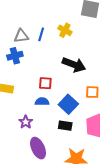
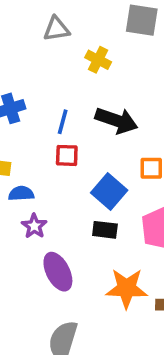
blue line: (41, 34) -> (63, 122), moved
gray triangle: (21, 36) -> (56, 29), moved
blue semicircle: (42, 102) -> (21, 193), moved

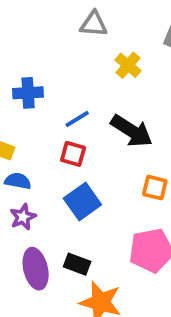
blue line: (63, 122) -> (77, 119), turned 30
blue square: (109, 192) -> (82, 201), moved
black rectangle: (105, 230) -> (77, 264), moved

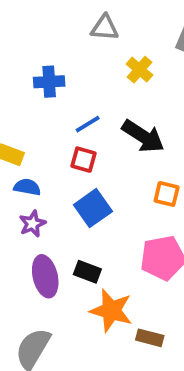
blue cross: (28, 93) -> (49, 82), moved

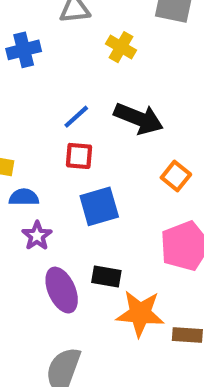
blue cross: (49, 82) -> (24, 50), moved
orange square: (167, 194) -> (176, 176), turned 36
blue square: (93, 208) -> (99, 206), turned 30

